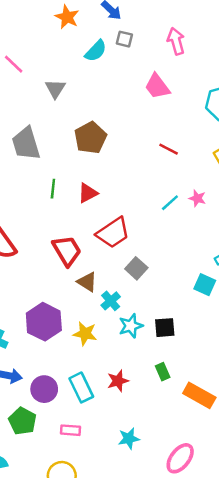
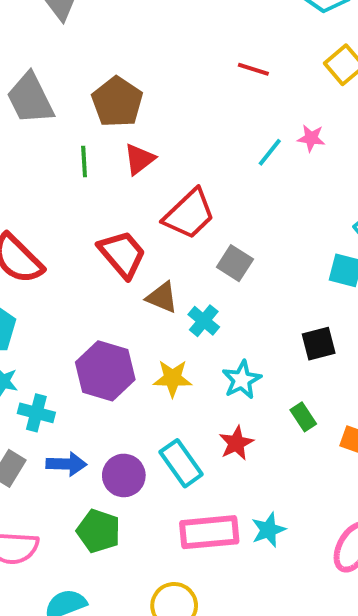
brown pentagon: (90, 138) -> (117, 102), moved
cyan star: (131, 326) -> (242, 380), moved
black square: (165, 328) -> (319, 344), moved
pink rectangle: (70, 430) -> (209, 532), moved, size x1.8

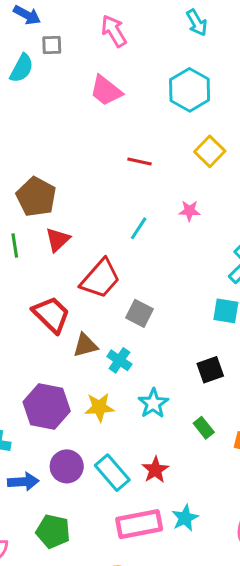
cyan line: (270, 152) -> (139, 228), moved
brown triangle: (162, 297) -> (85, 345), turned -32
red star: (236, 443) -> (155, 470), moved
purple circle: (124, 475) -> (67, 466), moved

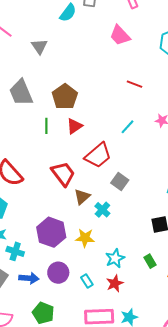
brown triangle: (85, 345) -> (82, 197), turned -36
cyan star: (153, 403) -> (115, 258), moved
cyan rectangle: (112, 473) -> (87, 281), size x0.6

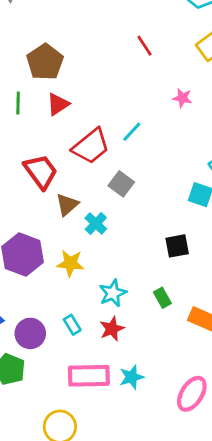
red line: (135, 84) -> (144, 46), turned 35
cyan line: (127, 127) -> (132, 132), moved
purple circle: (58, 273) -> (30, 333), moved

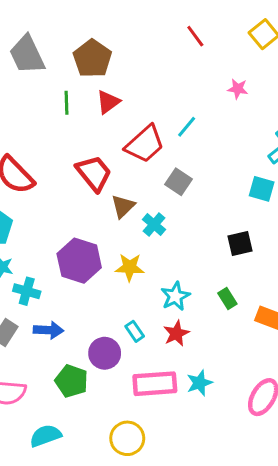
purple circle: (30, 333) -> (105, 353), moved

